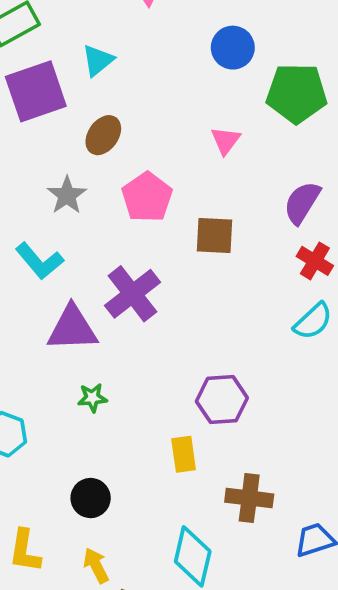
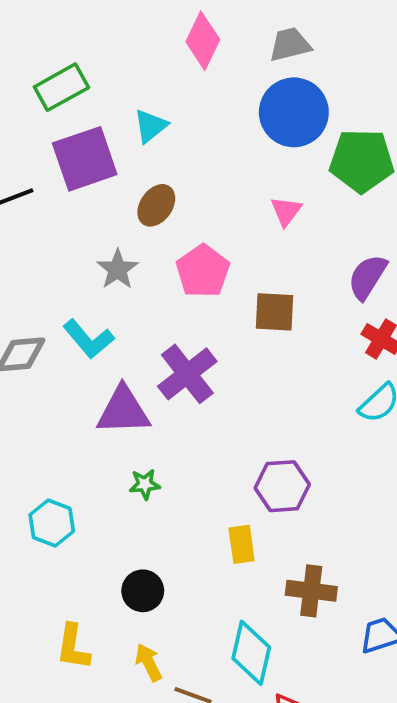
blue circle: (233, 48) -> (294, 112), size x1.5

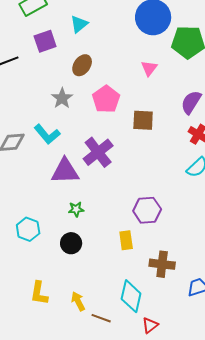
purple square: (85, 159) -> (45, 41), size x0.7
black circle: (143, 591) -> (71, 243), moved

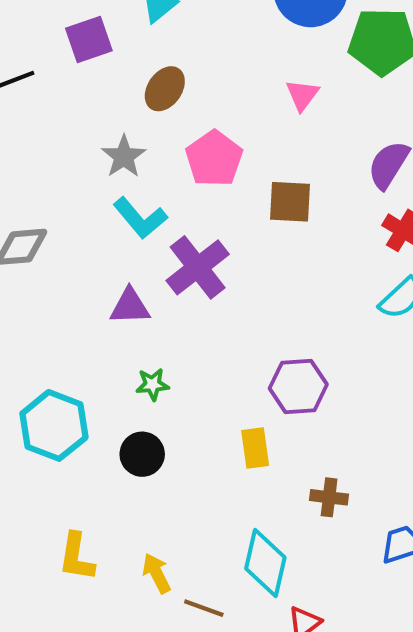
cyan L-shape: (47, 134) -> (140, 218), moved
purple triangle: (65, 171) -> (130, 306), size x0.7
cyan hexagon: (28, 229) -> (54, 425), size x1.4
brown cross: (162, 264) -> (329, 497), size x0.7

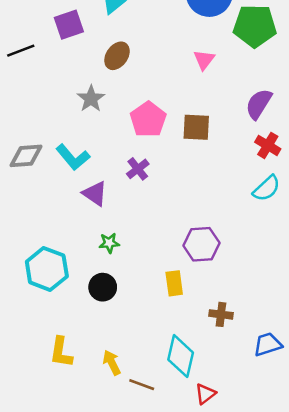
pink pentagon: (214, 159) -> (148, 119), moved
cyan L-shape: (140, 218) -> (73, 157), moved
purple cross: (198, 267) -> (138, 169), size x0.6
purple triangle: (130, 306) -> (95, 194), turned 36

